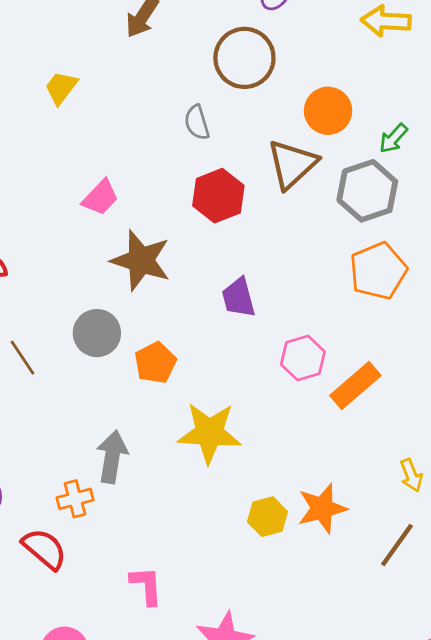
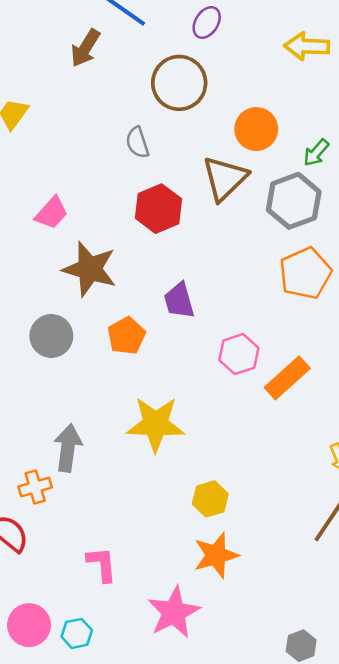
orange pentagon: (155, 363) -> (126, 336), moved
orange star: (322, 508) -> (216, 555), moved

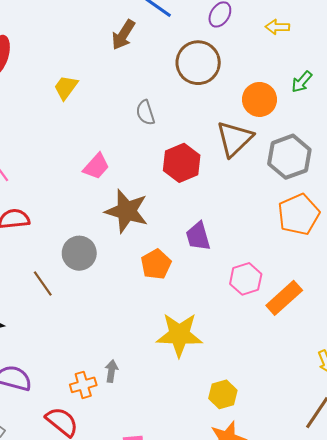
yellow arrow: (307, 46) -> (277, 27), moved, size x0.7
gray semicircle: (137, 143) -> (145, 113), moved
green arrow: (316, 153) -> (302, 82), moved
gray circle: (51, 336) -> (79, 253), moved
gray arrow: (68, 448) -> (111, 371), moved, size x0.6

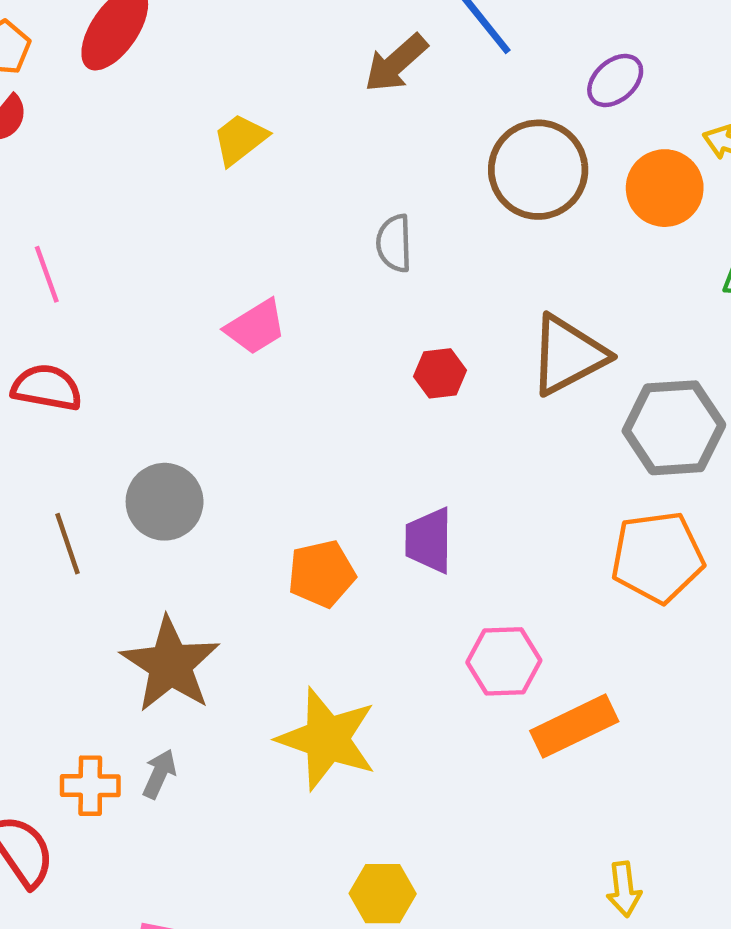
orange circle: (259, 99) -> (665, 188), moved
red hexagon: (182, 163) -> (440, 373), size x0.6
brown star: (127, 211) -> (170, 665), moved

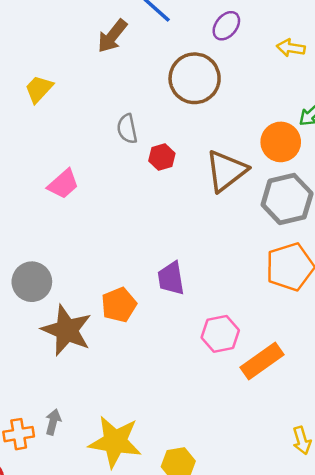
orange circle: (665, 188) -> (281, 142), moved
red hexagon: (440, 373) -> (162, 157), moved
brown star: (170, 665) -> (67, 330), moved
yellow star: (327, 739) -> (115, 442), moved

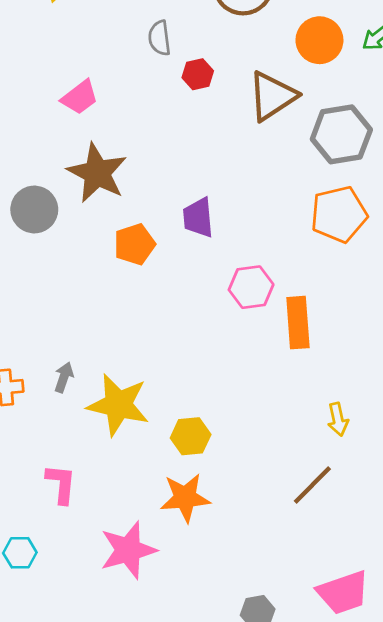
orange circle: (281, 142) -> (319, 40), moved
brown star: (67, 330) -> (97, 173), moved
orange rectangle: (262, 361) -> (298, 323), turned -63
gray arrow: (53, 422) -> (64, 377), moved

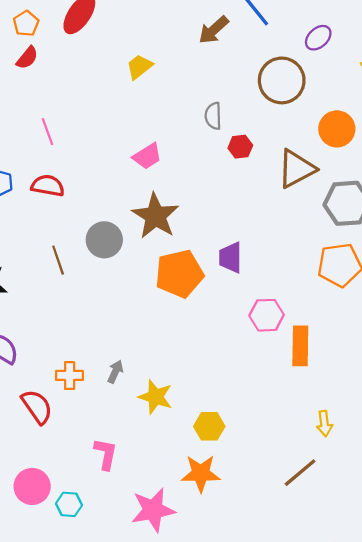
orange pentagon: (135, 244) -> (179, 274), size x1.5
yellow star: (118, 405) -> (155, 397), size x0.7

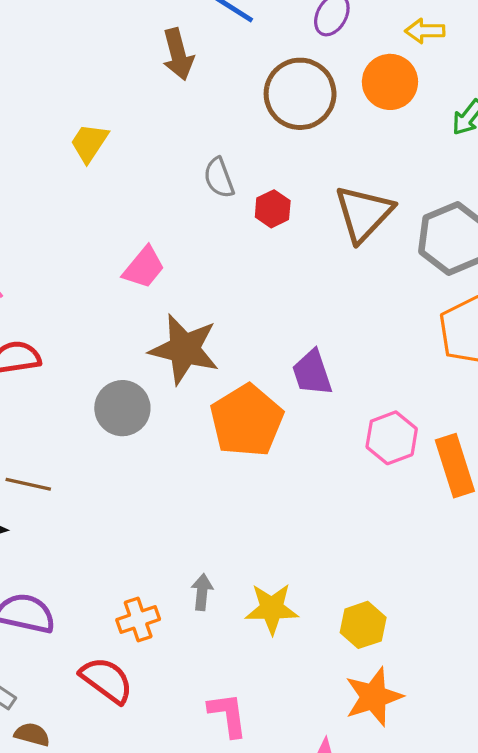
brown arrow: (214, 30) -> (178, 54), turned -44
orange circle: (337, 129) -> (390, 82), moved
brown line: (58, 260) -> (28, 484), moved, turned -40

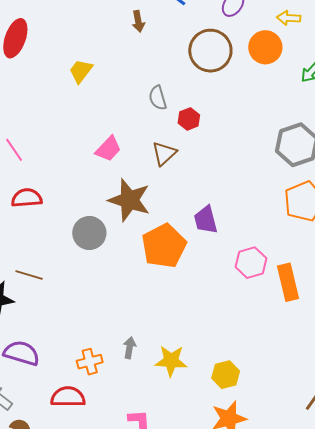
brown arrow: (178, 54) -> (138, 21), size x0.7
brown triangle: (364, 213) -> (164, 153), moved, size x0.7
red semicircle: (107, 680) -> (68, 397), turned -40

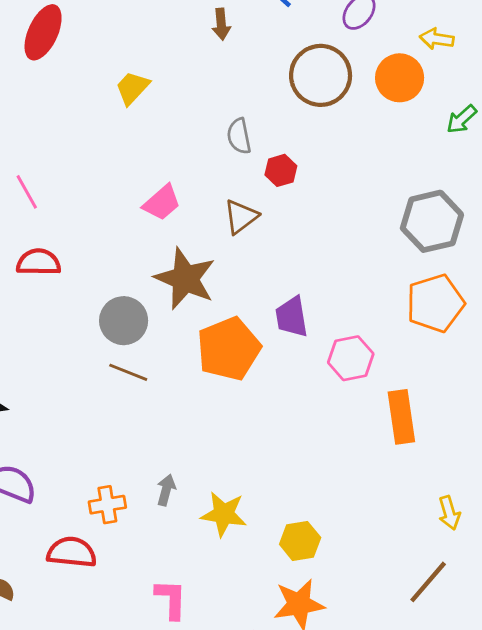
pink hexagon: (251, 263) -> (351, 358), moved
brown line: (29, 275) -> (128, 372), moved

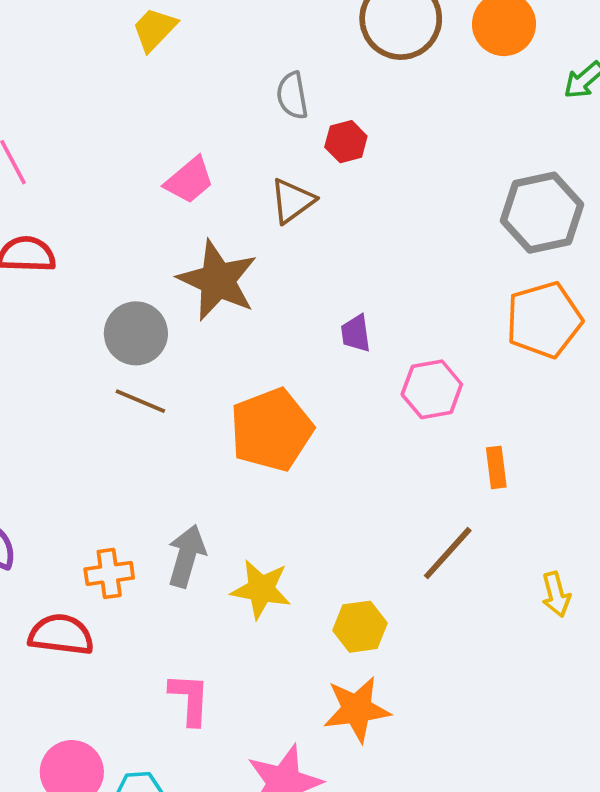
purple trapezoid: (292, 317) -> (356, 333), size x0.7
orange pentagon: (229, 349) -> (271, 430), moved
orange rectangle: (401, 417) -> (496, 467), size x0.6
gray arrow: (166, 490) -> (186, 556), size x1.5
brown line: (428, 582) -> (448, 553), moved

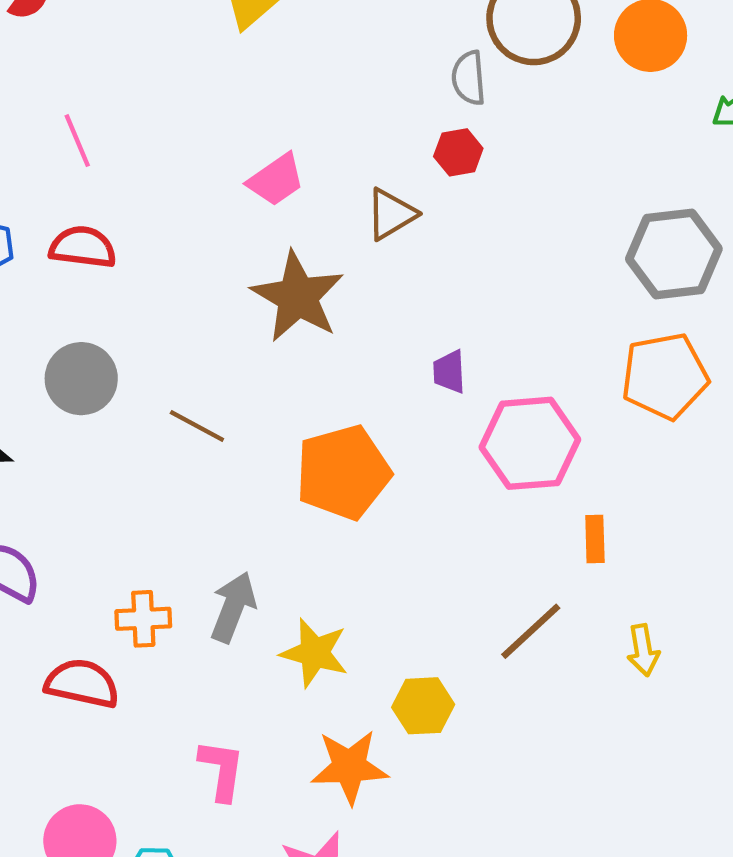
gray semicircle: (292, 96) -> (469, 78), moved
gray circle: (136, 333) -> (81, 379), moved
pink hexagon: (432, 389) -> (530, 443), size x1.4
yellow arrow: (556, 594) -> (643, 650), moved
orange star: (357, 709) -> (349, 767), moved

